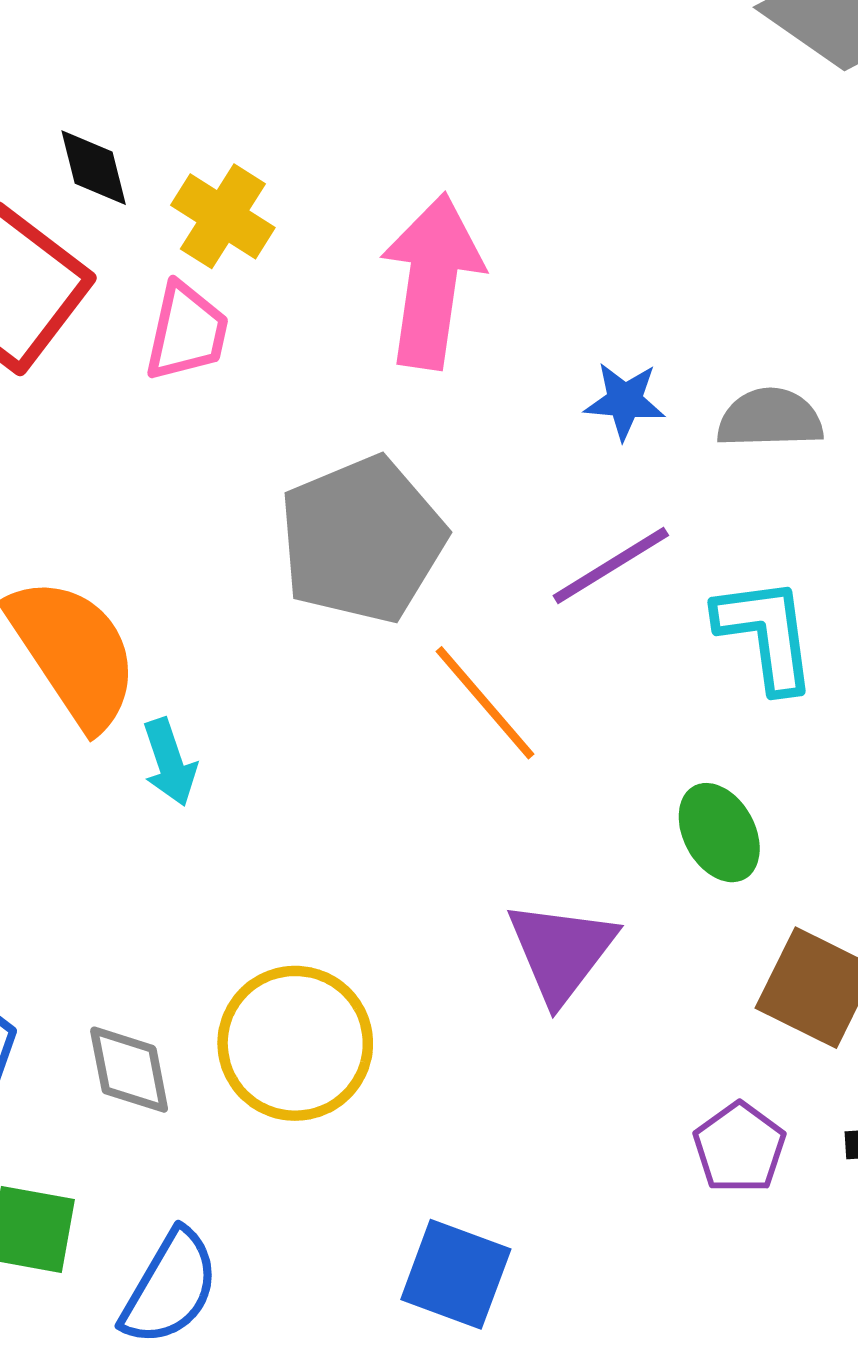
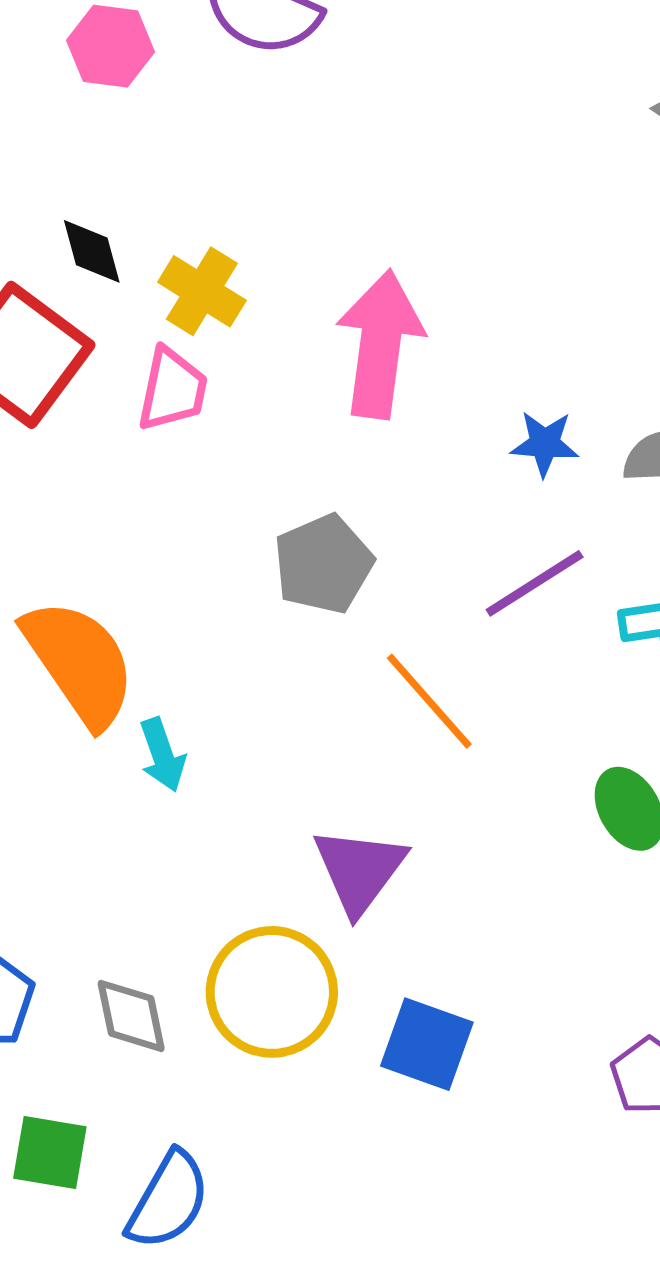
gray pentagon: (362, 540) -> (323, 564), size x0.7
purple triangle: (561, 951) -> (359, 870), moved
blue square: (456, 1274) -> (427, 1044), moved

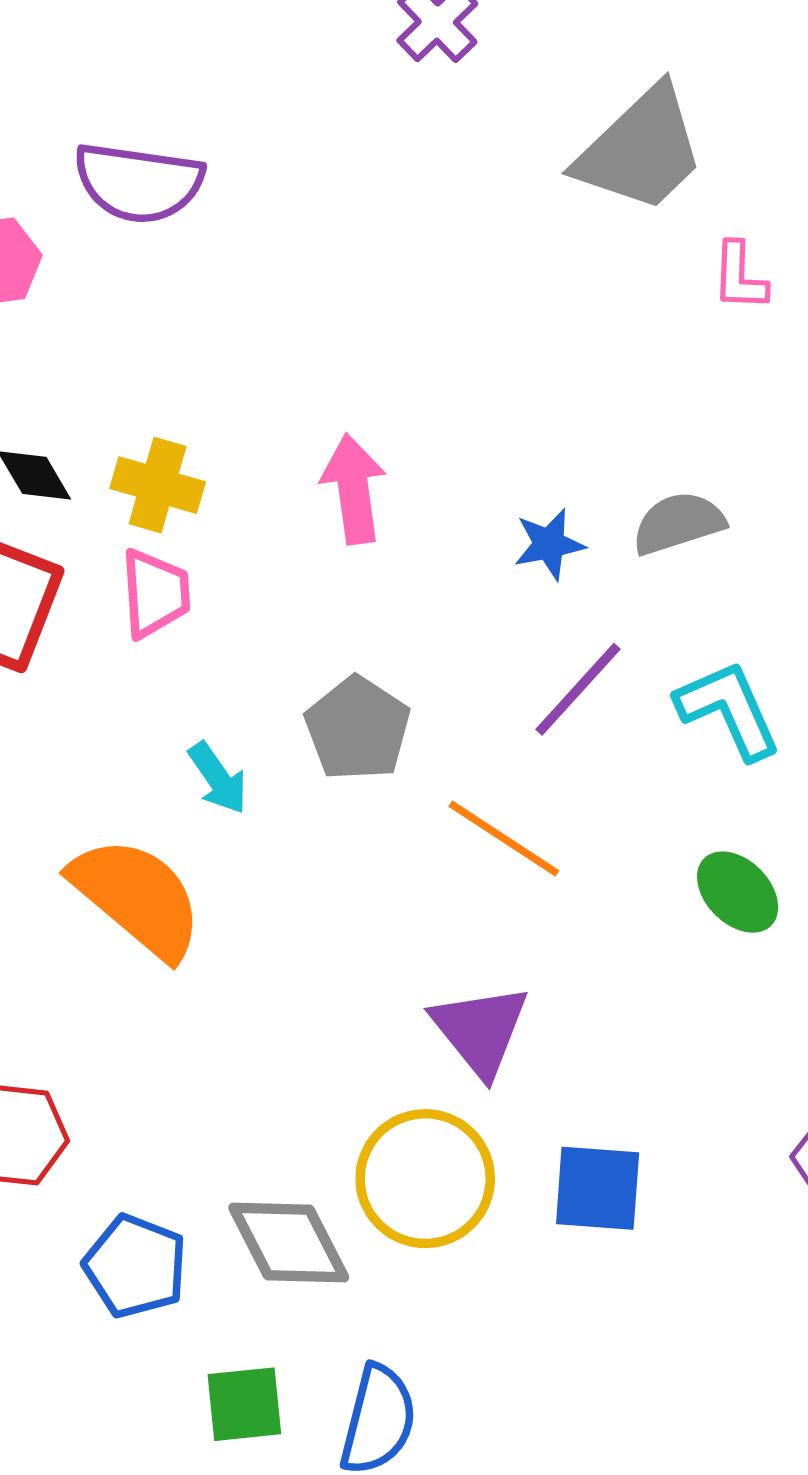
pink arrow: (380, 344) -> (354, 489), size x0.7
cyan arrow: (162, 755) -> (218, 778), moved
gray diamond: (131, 1016) -> (289, 1242), size x1.4

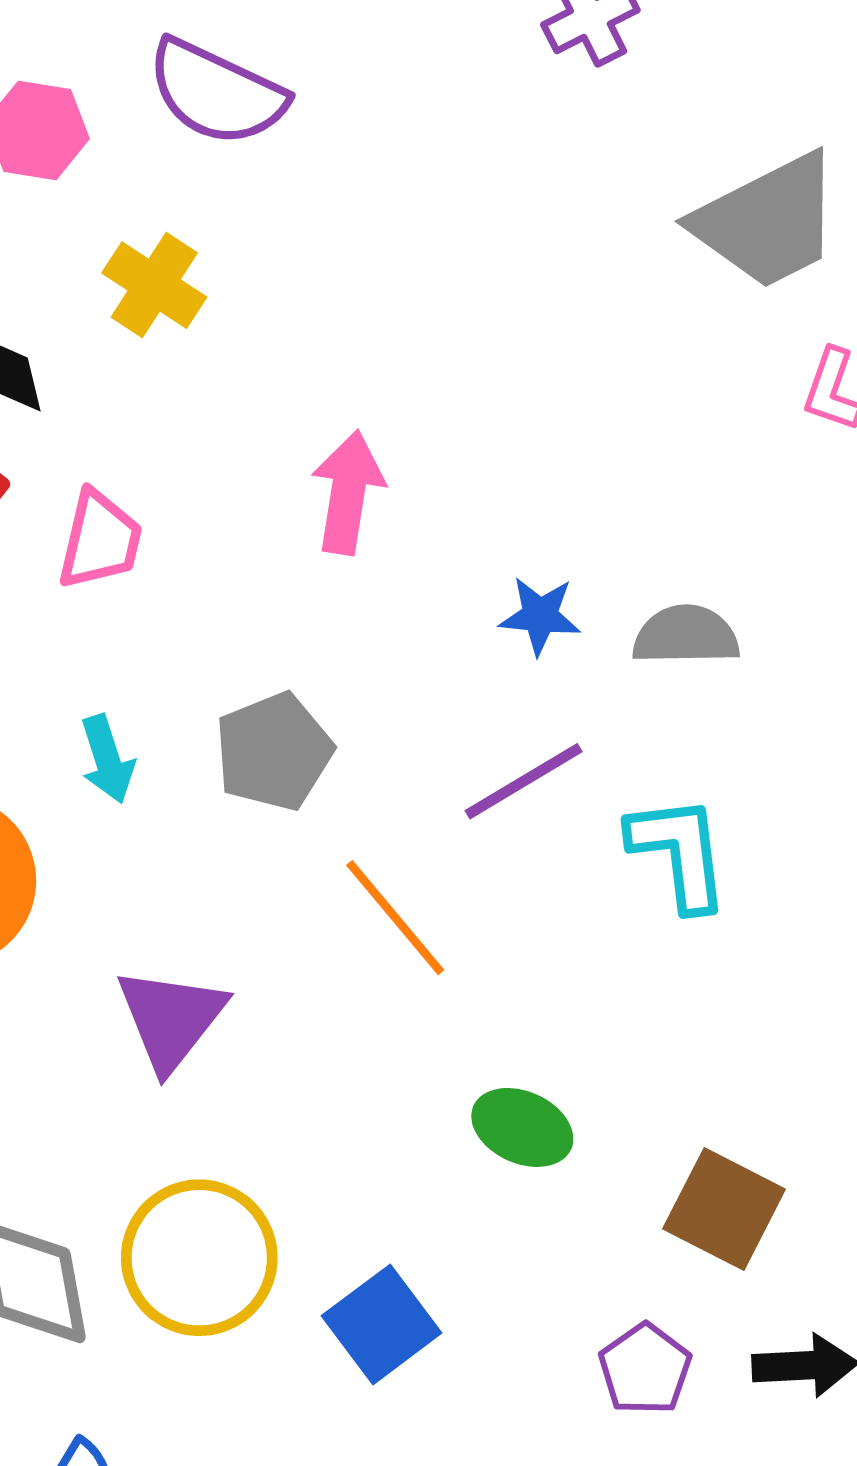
yellow cross: (158, 485) -> (154, 285), moved
green ellipse: (738, 892) -> (522, 1127), moved, turned -38
purple triangle: (480, 1030) -> (171, 1019), moved
blue square: (598, 1188) -> (382, 1324), turned 32

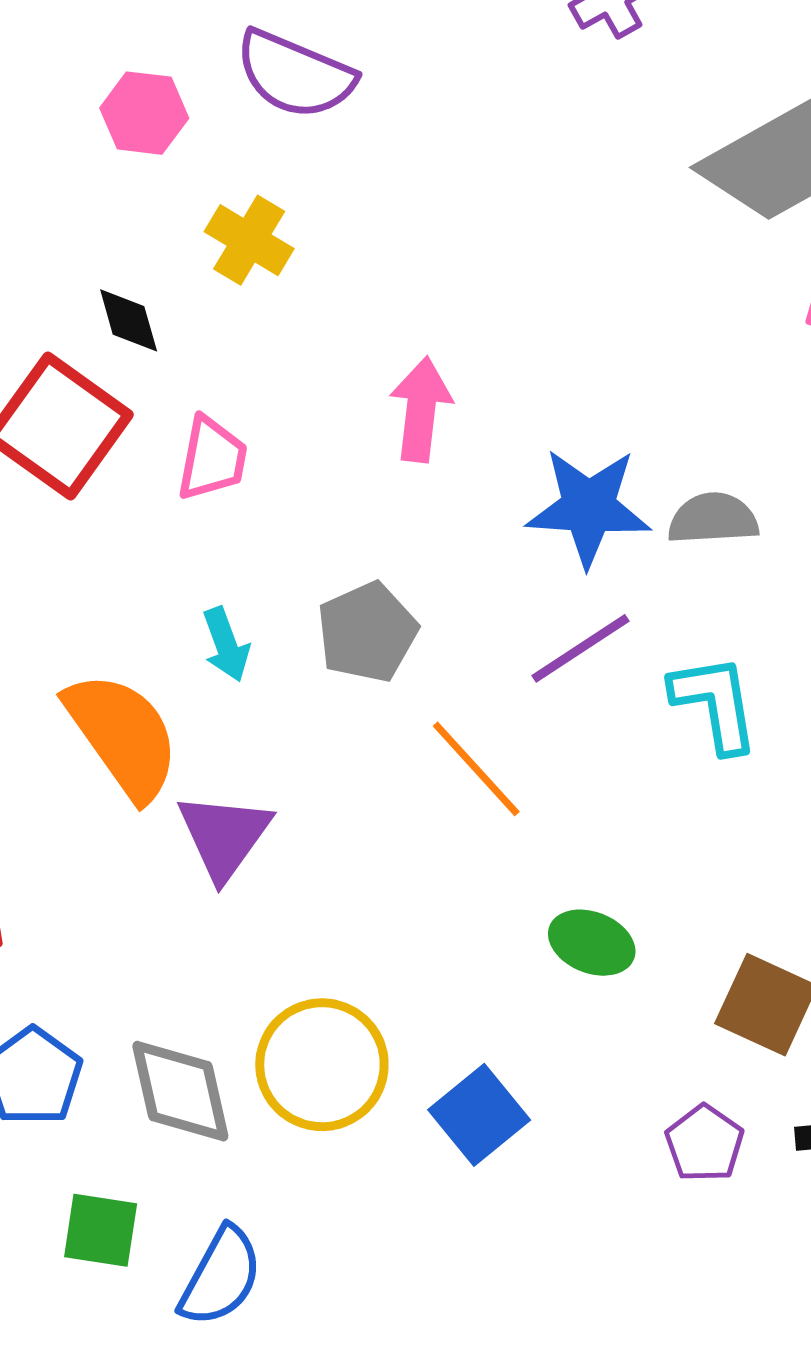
blue star: (540, 616) -> (589, 507), size x1.8
purple triangle: (171, 1019) -> (224, 836), moved

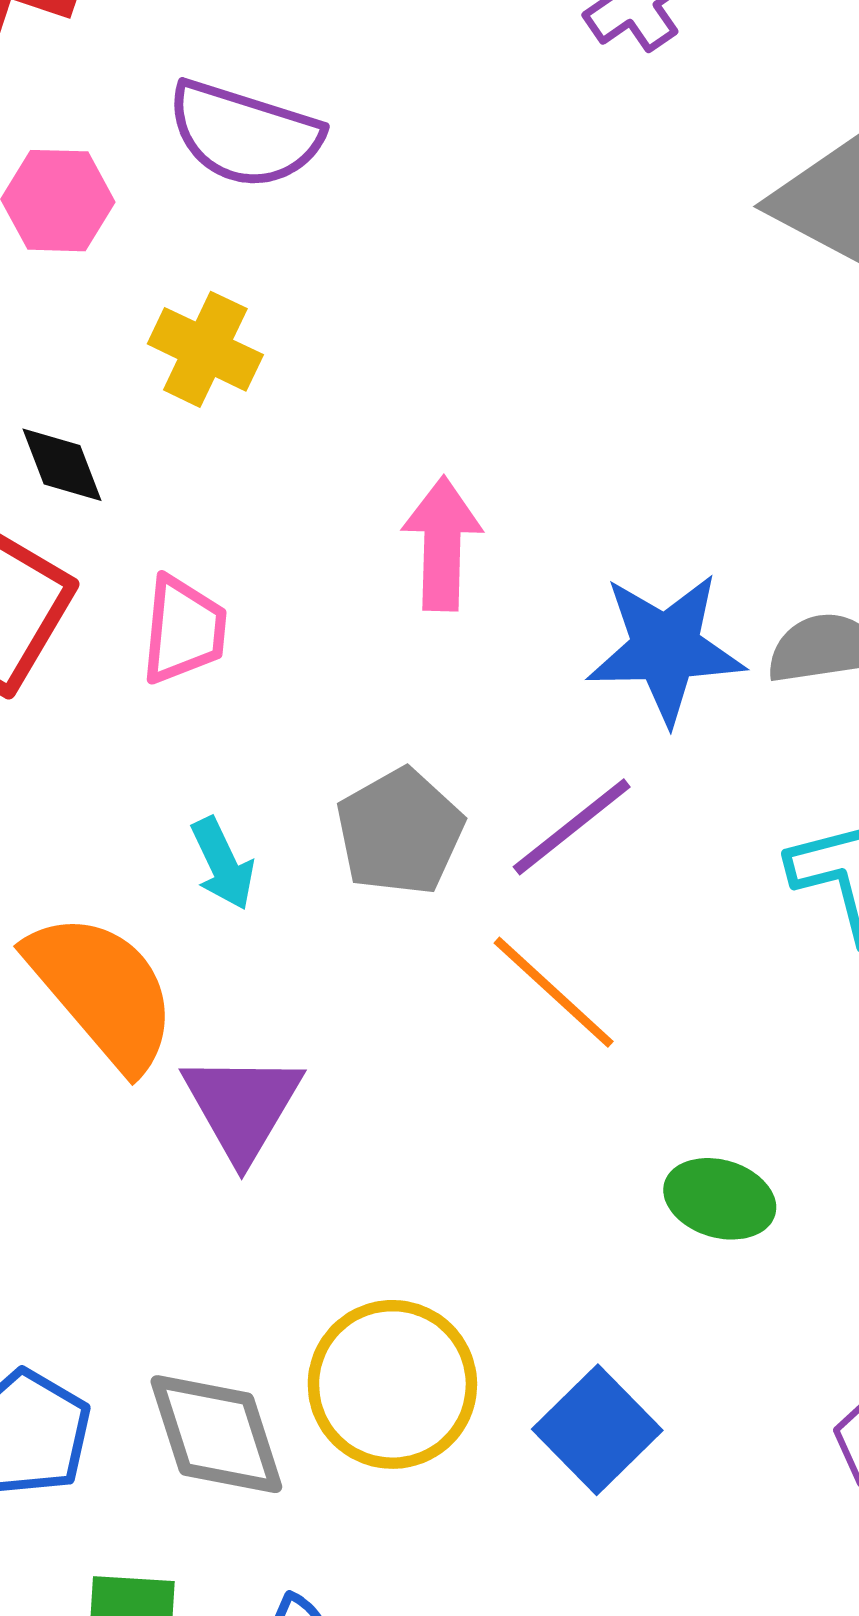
purple line: (581, 648) -> (572, 827), moved

